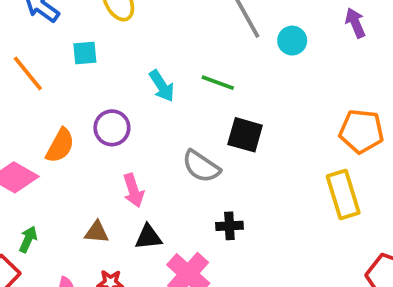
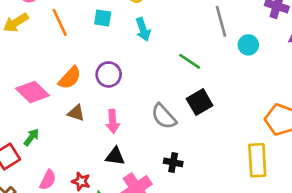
cyan arrow: (162, 86) -> (143, 29), moved
black square: (245, 135) -> (200, 102), turned 30
brown triangle: (97, 232) -> (76, 113), moved

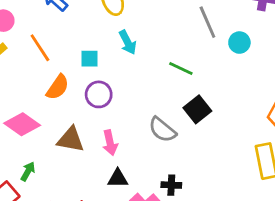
cyan square: (103, 18) -> (89, 59), moved
orange semicircle: (70, 78) -> (58, 87), moved
brown triangle: (76, 113) -> (71, 139), size x1.5
black cross: (173, 162) -> (171, 185), moved

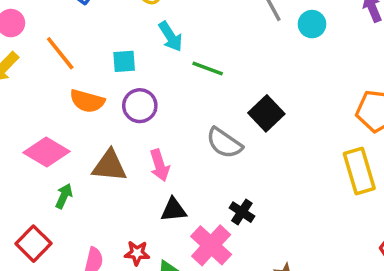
green line: (181, 68) -> (208, 69), moved
orange semicircle: (58, 87) -> (87, 101), turned 76
green arrow: (28, 171) -> (64, 196), moved
black cross: (171, 185) -> (242, 212), turned 36

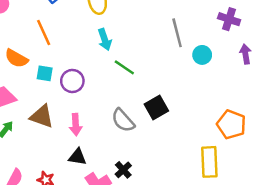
orange line: (60, 53) -> (44, 33), moved
cyan square: (124, 61) -> (45, 73), moved
orange semicircle: (87, 101) -> (16, 58), moved

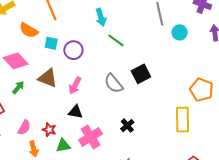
pink arrow: (76, 125) -> (75, 86), turned 30
black cross: (123, 170) -> (127, 126), moved

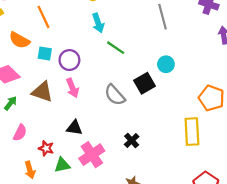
cyan circle: (180, 32) -> (166, 64), moved
pink arrow: (75, 86) -> (72, 88), moved, turned -48
pink semicircle: (24, 127) -> (20, 133), moved

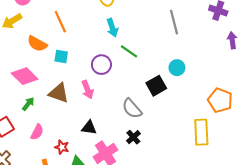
purple circle: (69, 60) -> (101, 65), moved
gray semicircle: (115, 95) -> (132, 109), moved
black cross: (132, 140) -> (133, 137), moved

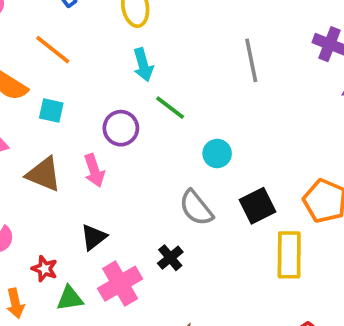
orange line: (60, 22) -> (53, 50), turned -30
cyan circle: (177, 68) -> (217, 153), moved
black square: (156, 86) -> (258, 206), moved
gray semicircle: (132, 109) -> (196, 208), moved
black triangle: (89, 128) -> (94, 237), turned -49

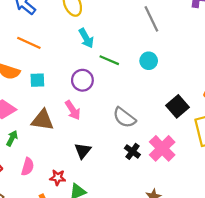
cyan circle: (217, 153) -> (149, 61), moved
gray semicircle: (196, 208) -> (124, 118), moved
pink cross: (120, 284) -> (162, 148), moved

